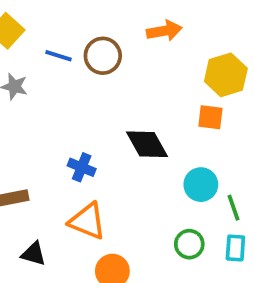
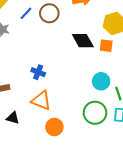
blue line: (59, 56) -> (26, 13), turned -64
black diamond: (147, 144) -> (83, 41), moved
green circle: (189, 244) -> (95, 113), size x1.5

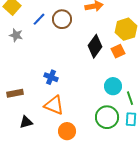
black diamond: (83, 41) -> (95, 46), turned 65
orange square: (106, 46) -> (118, 51), turned -32
black triangle: (13, 118) -> (26, 122), turned -32

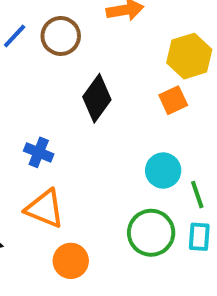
black diamond: (95, 46) -> (97, 98), moved

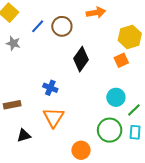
green line: (197, 195) -> (134, 110), turned 64
orange triangle: (45, 209) -> (53, 117), turned 40
orange circle: (71, 261) -> (81, 150), moved

